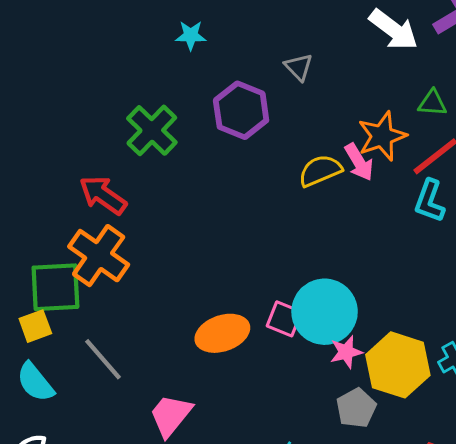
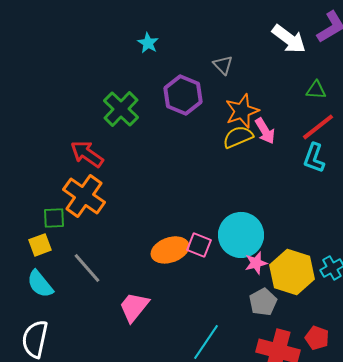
cyan star: (191, 35) -> (148, 43), turned 30
orange star: (382, 136) -> (242, 111), moved
green square: (55, 287) -> (54, 218), size x0.6
pink square: (284, 319) -> (199, 245), moved

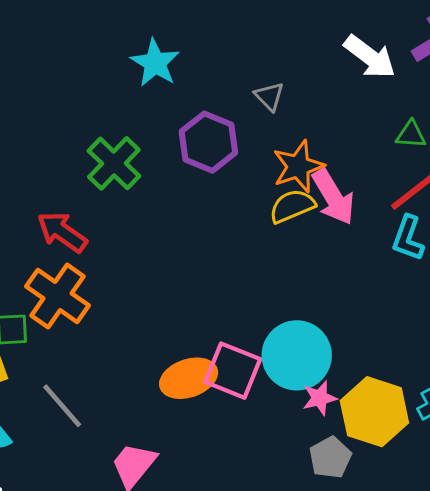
cyan star: (148, 43) -> (155, 63), size x1.5
pink arrow: (265, 131) -> (333, 197), size x1.4
pink square: (199, 245) -> (233, 371), size x1.5

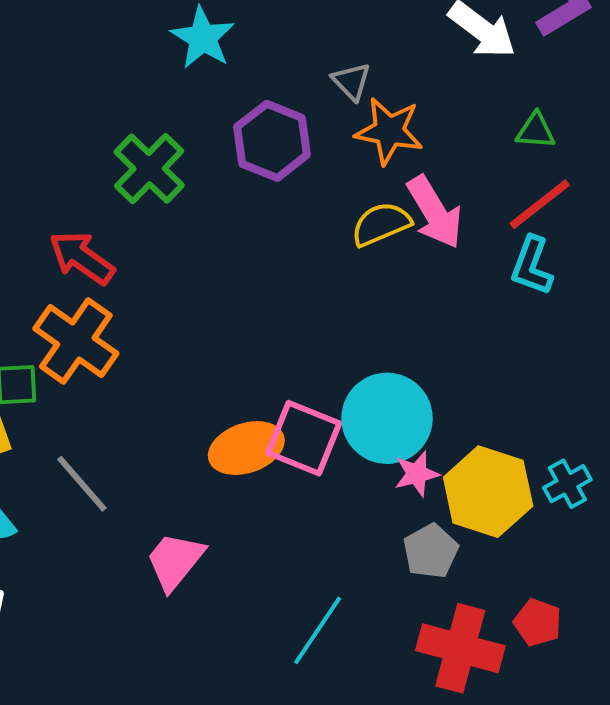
orange star: (298, 166) -> (389, 131), moved, turned 30

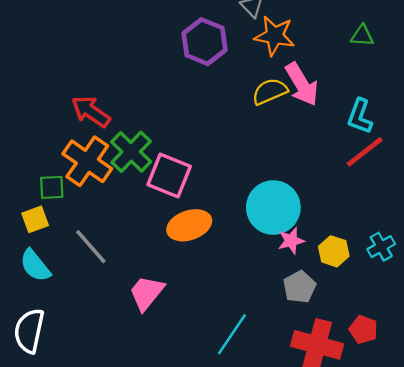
green cross: (149, 169) -> (131, 152), moved
red line: (540, 204) -> (365, 152), moved
pink square: (304, 438) -> (169, 176), moved
yellow hexagon: (488, 492) -> (334, 251), size x0.6

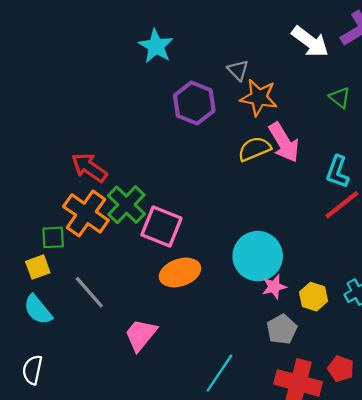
green triangle: (362, 36) -> (340, 97), turned 35
white semicircle: (29, 331) -> (32, 370), size x0.7

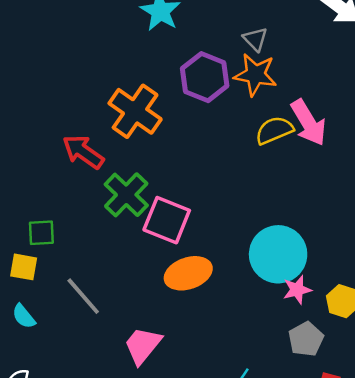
orange star: (259, 97) -> (255, 75), moved
orange cross: (86, 213) -> (135, 111), moved
yellow square: (38, 267) -> (24, 267), turned 30
cyan semicircle: (38, 310) -> (24, 316), size x0.7

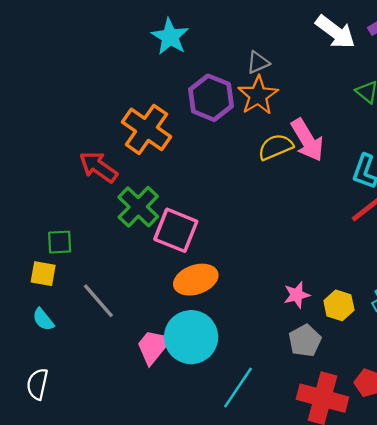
gray triangle: (255, 39) -> (258, 63), turned 50
orange star: (255, 75) -> (258, 95), turned 30
cyan circle: (278, 254) -> (191, 337), moved

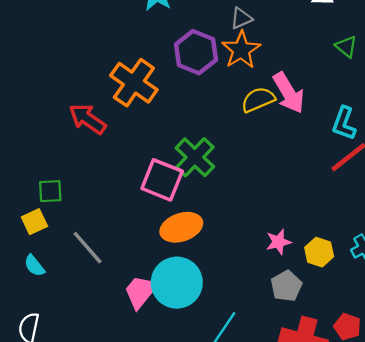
green cross: (138, 207) -> (195, 157), moved
yellow square: (43, 274) -> (34, 222), turned -35

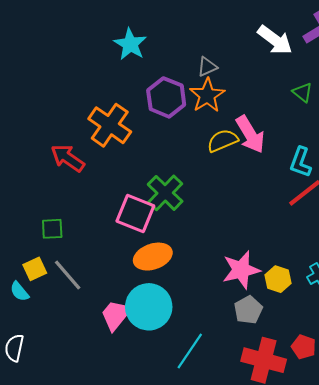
green square: (50, 191) -> (52, 229), moved
yellow square: (34, 222) -> (35, 269), moved
pink star: (278, 242) -> (241, 270), size x1.6

